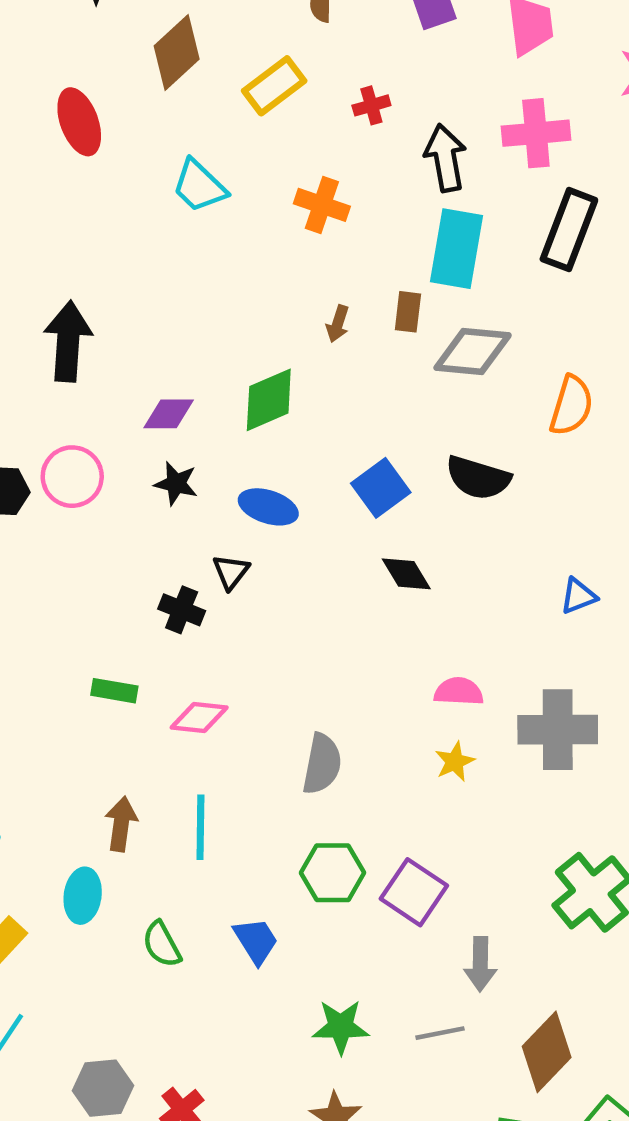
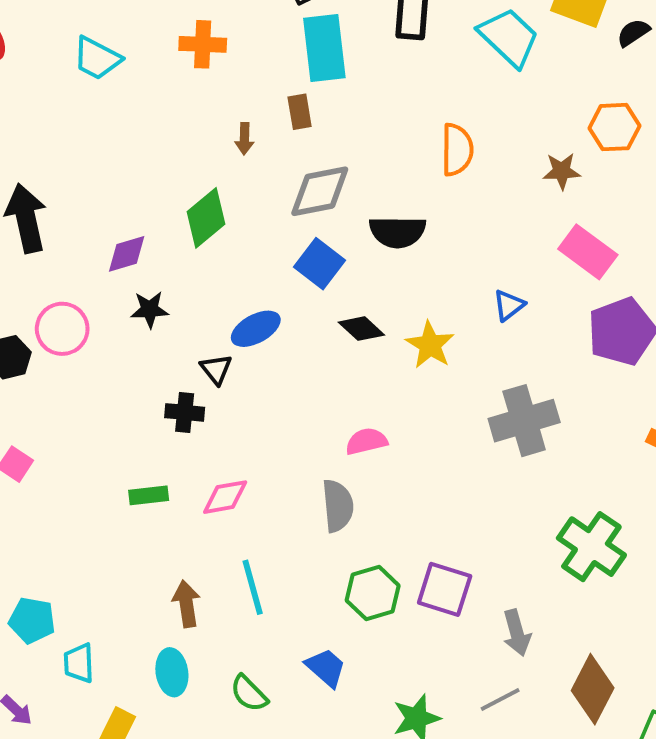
gray diamond: (473, 351) -> (320, 191), moved
blue ellipse: (268, 507) -> (256, 329), moved, turned -30
pink semicircle: (459, 692) -> (366, 441), moved
yellow star: (455, 762) -> (430, 345), moved, size x1.4

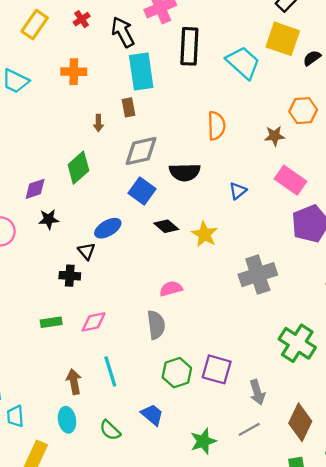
blue triangle: (509, 305) -> (238, 191), moved

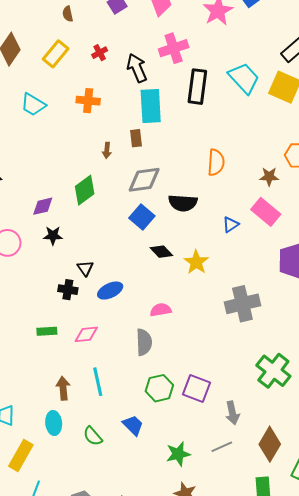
cyan trapezoid: (243, 63) -> (244, 78), moved
pink rectangle: (290, 180) -> (266, 212), moved
blue ellipse: (108, 228) -> (110, 291), moved

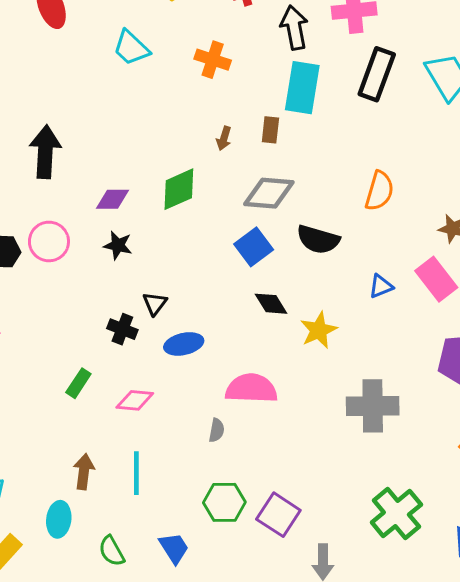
pink semicircle: (161, 310) -> (251, 388), size x1.6
green rectangle: (47, 331) -> (78, 383), turned -66
gray semicircle: (144, 342) -> (217, 430), size x0.6

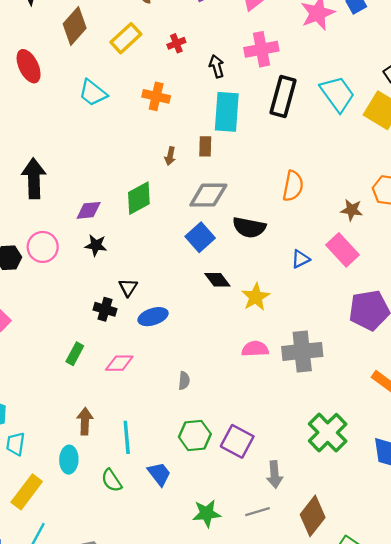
black arrow: (294, 28) -> (217, 66), size x0.7
pink semicircle: (251, 388) -> (255, 349), moved, size x0.7
cyan line: (136, 473) -> (127, 437), moved

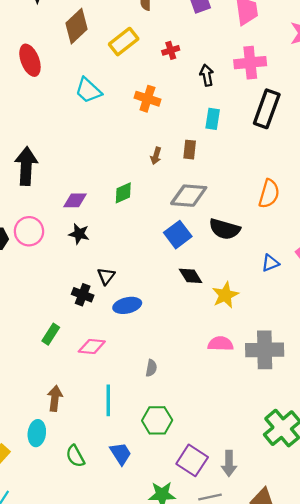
cyan rectangle: (227, 112) -> (213, 119), size x0.6
green diamond: (139, 198) -> (123, 193), size x0.7
cyan line: (127, 437) -> (108, 400), moved
purple square: (237, 441) -> (192, 460), moved

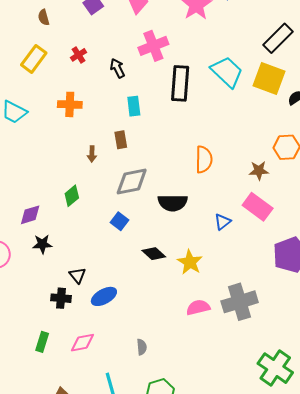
blue square: (178, 235) -> (120, 221), moved, size x0.7

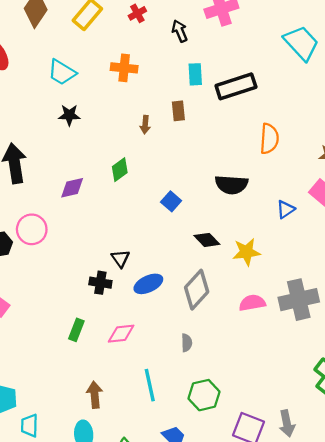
black rectangle: (180, 83) -> (236, 86), moved, turned 64
gray diamond: (132, 182) -> (197, 290), moved, turned -40
black star: (42, 244) -> (69, 115), moved
yellow star: (190, 262) -> (246, 252), turned 30

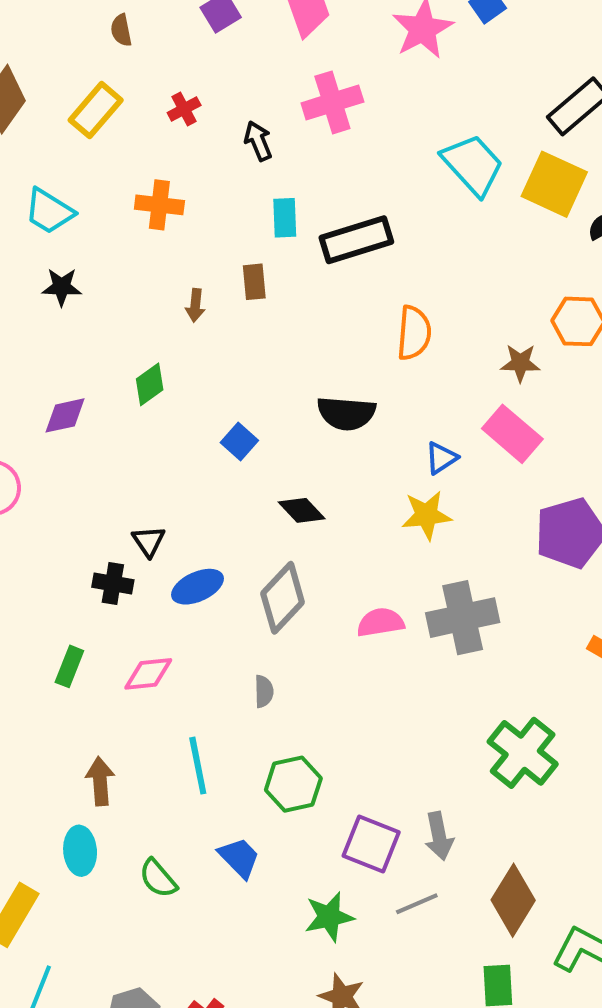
yellow star: (246, 252) -> (427, 515), moved

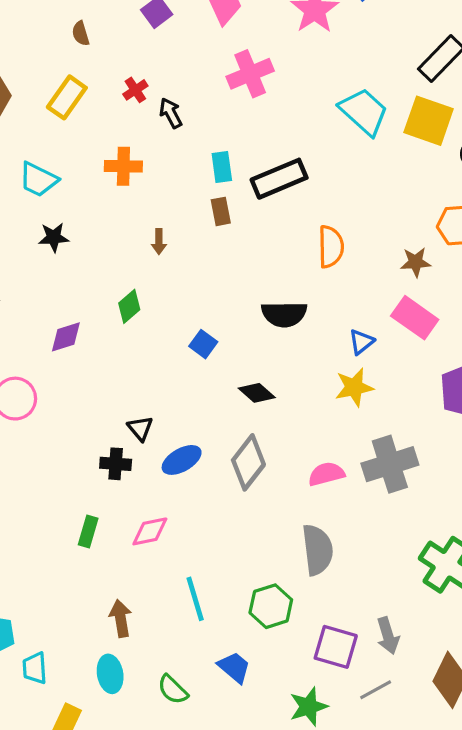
black arrow: (258, 141) -> (171, 113), moved
brown rectangle: (254, 282) -> (221, 211), moved
gray semicircle: (264, 691) -> (318, 550), moved, size x2.0

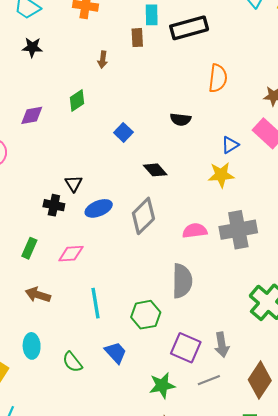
brown rectangle: (221, 211) -> (137, 38), moved
black semicircle: (284, 314) -> (181, 119), size x0.7
brown arrow: (121, 618) -> (38, 295), moved, turned -70

